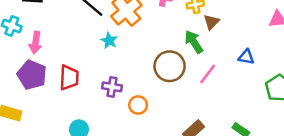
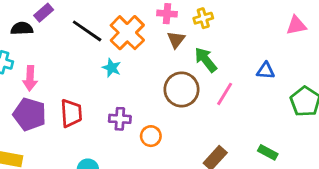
brown triangle: (211, 22) -> (176, 40), moved

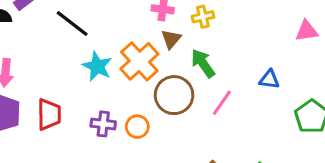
orange cross: (127, 33) -> (139, 61), moved
cyan star: (112, 68) -> (97, 66), size x1.4
orange circle: (151, 136) -> (137, 127), moved

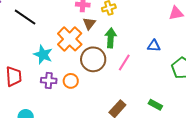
green arrow: (203, 63) -> (111, 38), turned 42
cyan star: (97, 66) -> (43, 55), moved

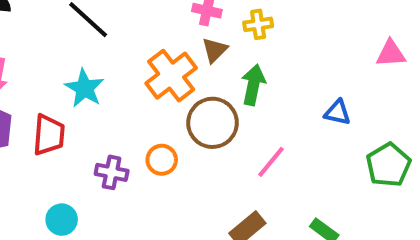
cyan star: (43, 55) -> (84, 88), moved
pink line: (124, 63) -> (271, 162), moved
purple cross: (49, 81) -> (112, 172), moved

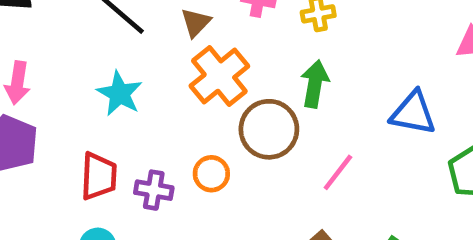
brown triangle: (215, 50) -> (196, 23), moved
blue triangle: (337, 113) -> (413, 113), size x1.5
red trapezoid: (49, 135) -> (99, 176), moved

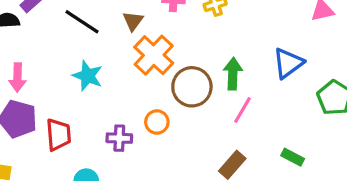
green arrow: (315, 84) -> (233, 74), moved
blue triangle: (413, 113) -> (288, 63), turned -40
red trapezoid: (99, 176) -> (58, 135), moved

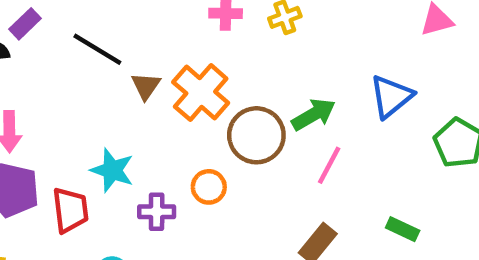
brown triangle: (133, 21) -> (146, 86), moved
green arrow: (233, 74) -> (313, 115), turned 60
cyan star: (88, 76) -> (112, 170), moved

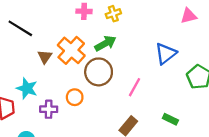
brown triangle: (146, 86) -> (45, 57), moved
green arrow: (313, 115) -> (105, 43), moved

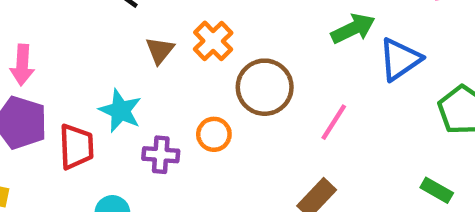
green arrow: (105, 43) -> (353, 29), moved
orange cross: (71, 50) -> (213, 41), size x0.7
green rectangle: (170, 119) -> (437, 190), moved

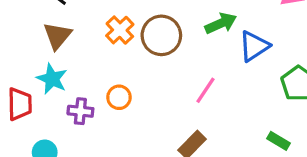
brown triangle: (160, 50) -> (57, 36), moved, size x1.4
brown circle: (265, 87) -> (161, 35), moved

